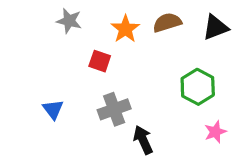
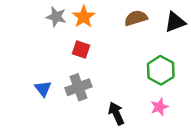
orange star: (125, 29) -> (84, 17), moved
gray cross: (114, 109) -> (78, 87), moved
pink star: (215, 132) -> (159, 107), moved

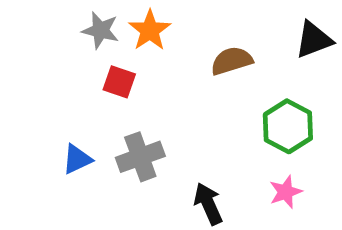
brown semicircle: (136, 18) -> (232, 61), moved
red square: (81, 49) -> (119, 82), moved
blue triangle: (43, 89) -> (77, 159), turned 42

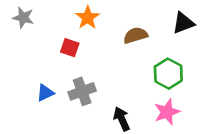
gray star: (100, 30) -> (23, 18), moved
pink star: (286, 192) -> (167, 112), size x1.4

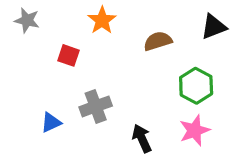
red square: (70, 48) -> (68, 55), moved
blue triangle: (45, 93) -> (51, 122), moved

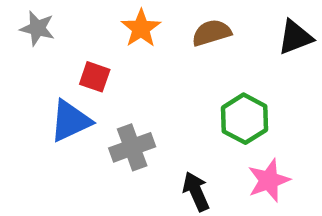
brown semicircle: (158, 41) -> (211, 33), moved
green hexagon: (196, 86) -> (245, 119), moved
blue triangle: (51, 122) -> (70, 121), moved, size x1.5

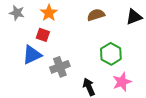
orange star: (141, 28) -> (49, 13), moved

